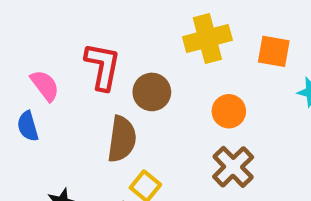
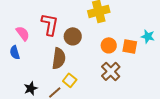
orange square: (274, 51) -> (130, 46), moved

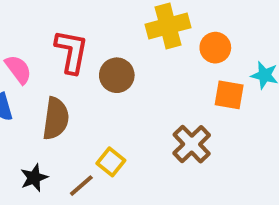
orange circle: (109, 45) -> (215, 48), moved
brown semicircle: (59, 58) -> (56, 119), moved

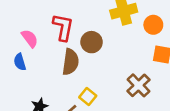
brown semicircle: (56, 119) -> (70, 62), moved

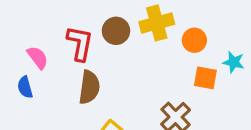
brown circle: (92, 42) -> (116, 31), moved

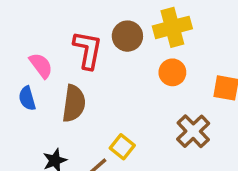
orange circle: (194, 40) -> (172, 72), moved
brown semicircle: (89, 87) -> (74, 104), moved

